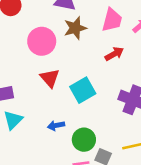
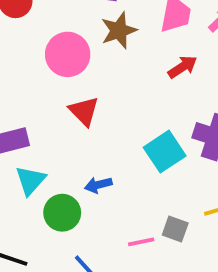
cyan square: (83, 90) -> (165, 152), moved
green circle: (84, 140) -> (62, 213), moved

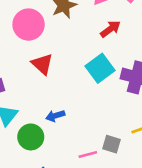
cyan square: (165, 152) -> (100, 68), moved

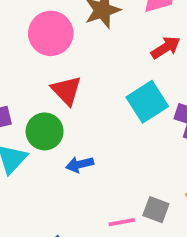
green circle: (31, 137) -> (45, 131), moved

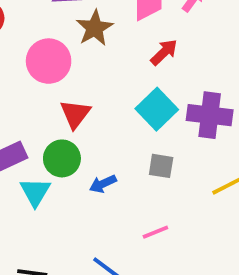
red triangle: (66, 90) -> (75, 114), turned 32
gray square: (156, 210) -> (161, 166), moved

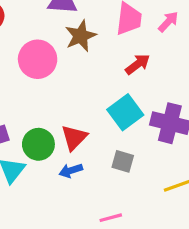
red triangle: (75, 114) -> (74, 138), moved

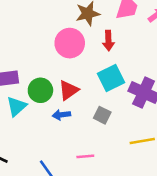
pink circle: (38, 59) -> (70, 43), moved
red arrow: (138, 64) -> (108, 41), moved, turned 114

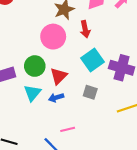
green circle: (40, 90) -> (35, 66), moved
cyan triangle: (17, 106) -> (32, 93), moved
pink line: (85, 156) -> (68, 129), moved

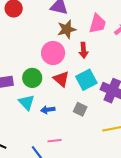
red triangle: (59, 76) -> (61, 79), moved, turned -42
cyan triangle: (32, 93) -> (27, 102), turned -30

